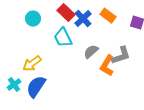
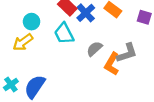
cyan circle: (33, 19) -> (32, 22), moved
yellow arrow: (32, 64) -> (23, 42), moved

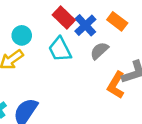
gray semicircle: (94, 49) -> (99, 51), moved

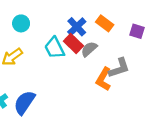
red rectangle: (64, 18) -> (73, 43), moved
cyan circle: (22, 35) -> (21, 23), moved

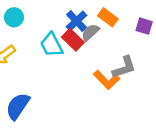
gray semicircle: (89, 49) -> (90, 32), moved
orange L-shape: (104, 79) -> (107, 80), turned -75

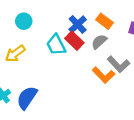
gray semicircle: (90, 32) -> (99, 42), moved
gray L-shape: (124, 67) -> (119, 64), turned 65

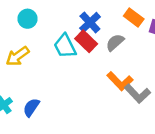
orange rectangle: (105, 21) -> (134, 17), moved
gray L-shape: (119, 64) -> (137, 94), moved
blue semicircle: (27, 98) -> (31, 107), size x0.7

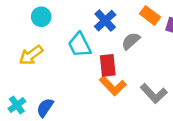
red rectangle: (86, 41) -> (108, 65), moved, turned 40
orange L-shape: (120, 81) -> (113, 86), moved

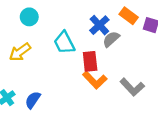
blue cross: (105, 21) -> (99, 25), moved

